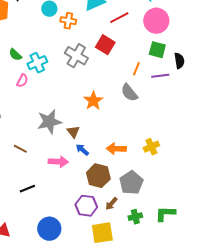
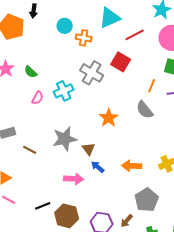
cyan cross: (37, 63) -> (64, 91), moved
brown line: (20, 149) -> (30, 150), moved
brown hexagon: (98, 176) -> (67, 216), moved

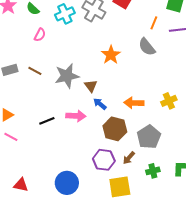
cyan cross: (64, 91) -> (65, 14), moved
brown line: (30, 150) -> (35, 71), moved
black line: (43, 206) -> (47, 121), moved
brown hexagon: (67, 216) -> (115, 129), moved

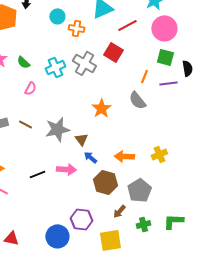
purple hexagon: (104, 160) -> (81, 219), moved

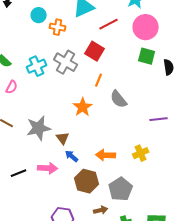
orange line: (144, 76) -> (99, 80), moved
purple line: (168, 83) -> (159, 119), moved
brown arrow: (119, 211) -> (101, 210), turned -144

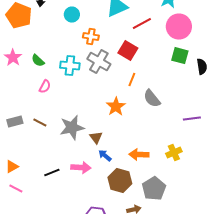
orange cross: (58, 27) -> (91, 36), moved
cyan cross: (37, 66) -> (70, 66), turned 30

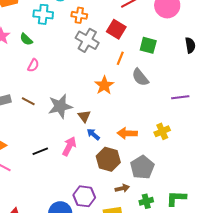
green square: (180, 56) -> (148, 45), moved
cyan cross: (70, 66) -> (43, 14), moved
pink arrow: (81, 168) -> (69, 146), turned -66

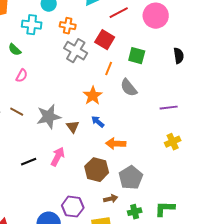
yellow cross: (162, 131) -> (173, 142), moved
blue arrow: (93, 134) -> (98, 122), moved

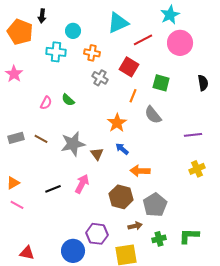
green semicircle: (15, 50) -> (68, 100), moved
gray cross: (76, 51) -> (100, 78), size x0.7

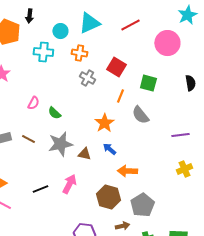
cyan star: (170, 15) -> (187, 15), moved
cyan triangle: (118, 23) -> (89, 23), moved
red line: (143, 40) -> (130, 25), moved
green semicircle: (68, 100) -> (54, 113), moved
brown triangle: (97, 154) -> (84, 154), turned -40

